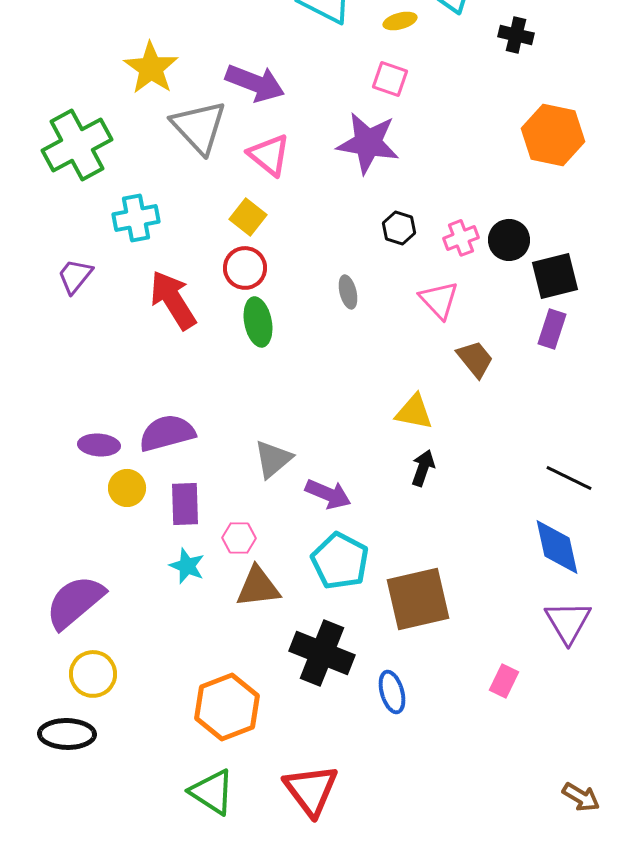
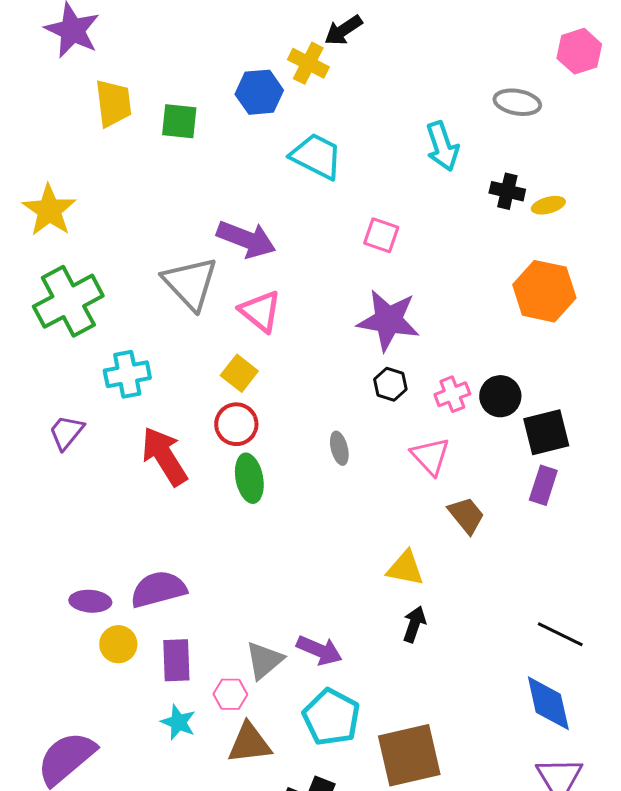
yellow ellipse: (400, 21) -> (548, 205), moved
yellow star: (151, 68) -> (49, 210), moved
purple star: (368, 143) -> (388, 320), moved
gray triangle: (273, 459) -> (264, 660), moved

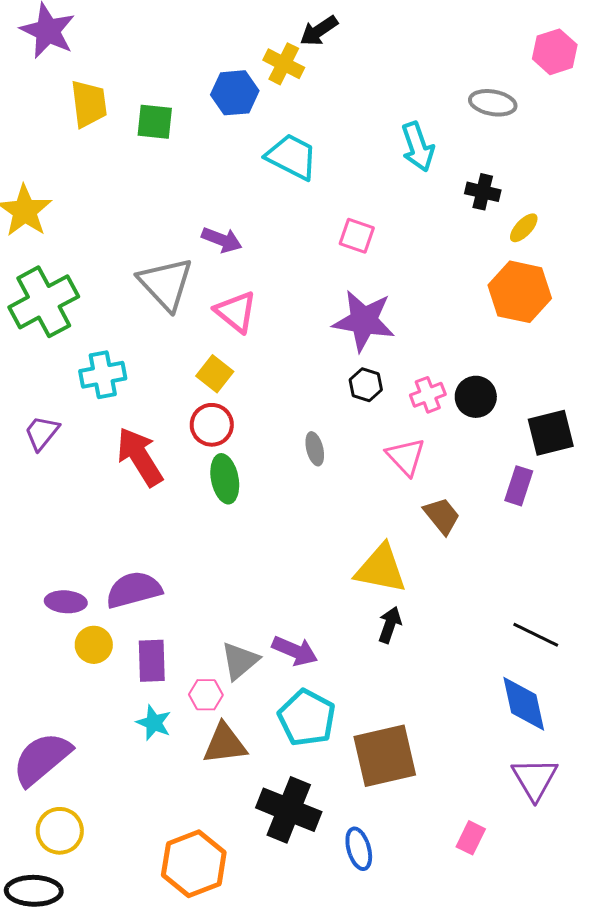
yellow ellipse: (548, 205) -> (524, 228), moved, turned -32
purple arrow: (246, 239) -> (222, 240), size x0.7
black square: (546, 432) -> (551, 433), moved
yellow triangle: (405, 568) -> (381, 569), size x1.4

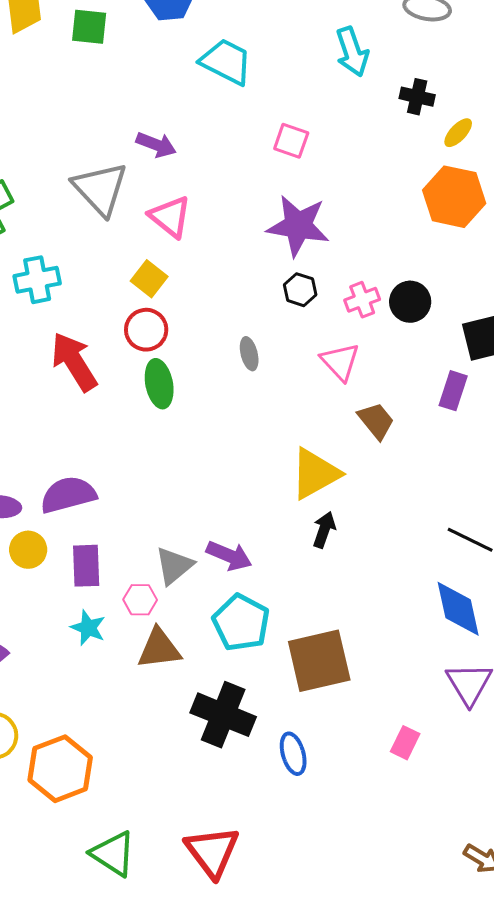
yellow triangle: (381, 569) -> (315, 474), turned -40
orange hexagon: (194, 864) -> (60, 769), moved

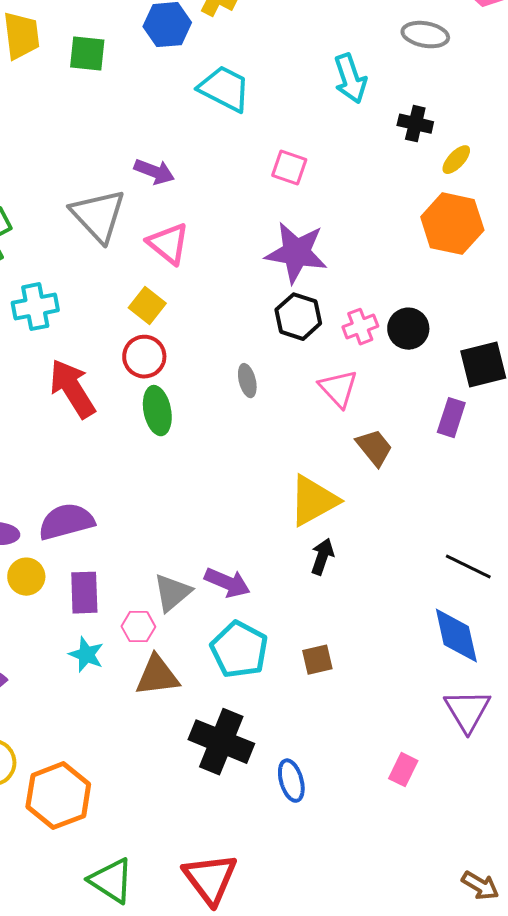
black hexagon: (300, 290) -> (298, 317), size x1.4
brown square: (319, 661) -> (317, 660), moved, size x0.5

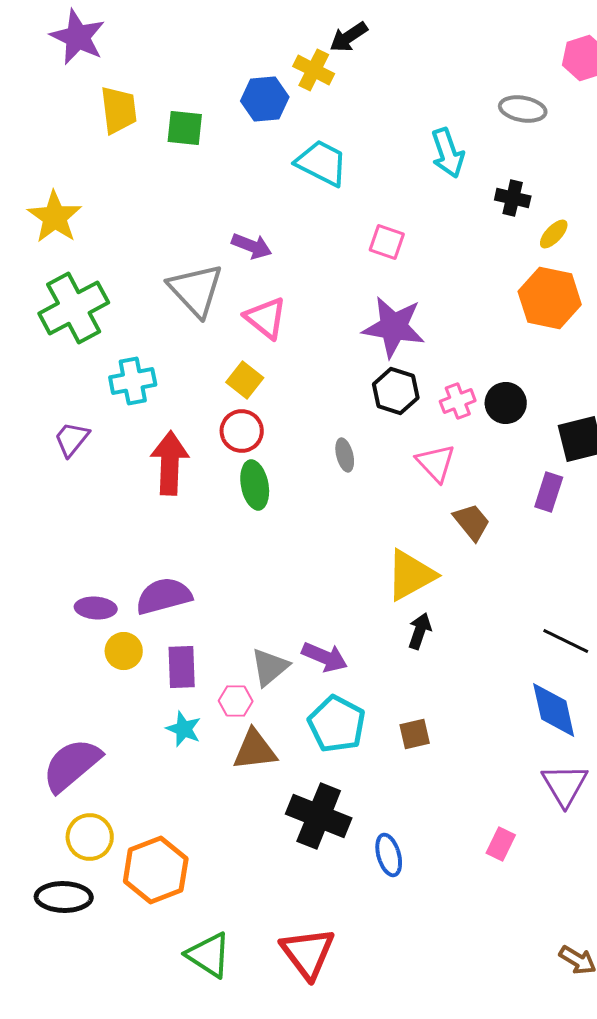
red arrow: (72, 389) -> (170, 463), turned 34

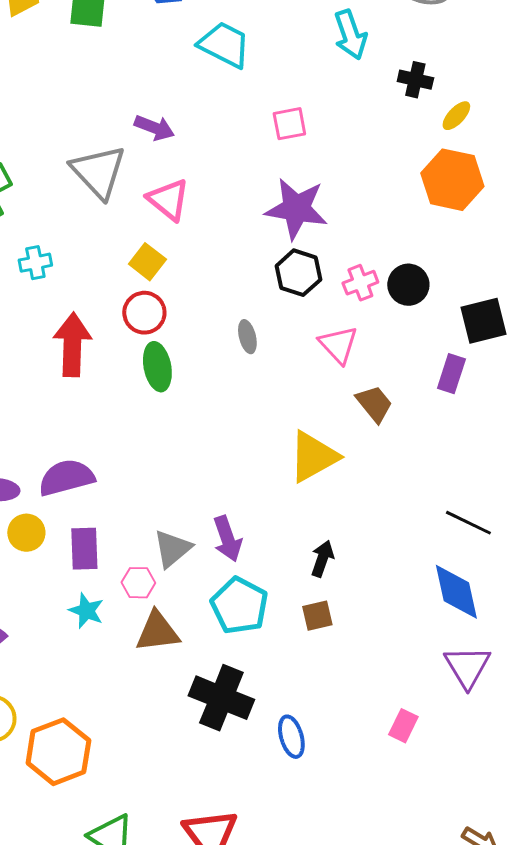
pink square: (387, 242) -> (289, 124), turned -30
cyan cross: (133, 381) -> (35, 263), size x0.7
black arrow: (420, 631) -> (322, 559), moved
purple arrow: (325, 657) -> (227, 539), turned 48

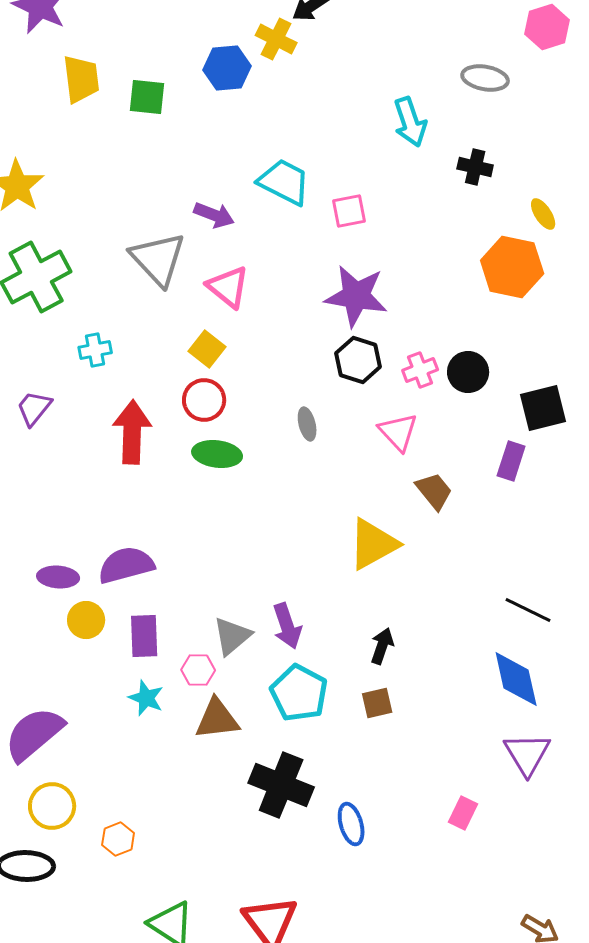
cyan trapezoid: (224, 45) -> (284, 182), moved
yellow ellipse: (456, 116) -> (543, 214), moved, turned -76
green ellipse: (157, 367) -> (217, 454), turned -72
orange hexagon: (58, 752) -> (118, 839), size x0.5

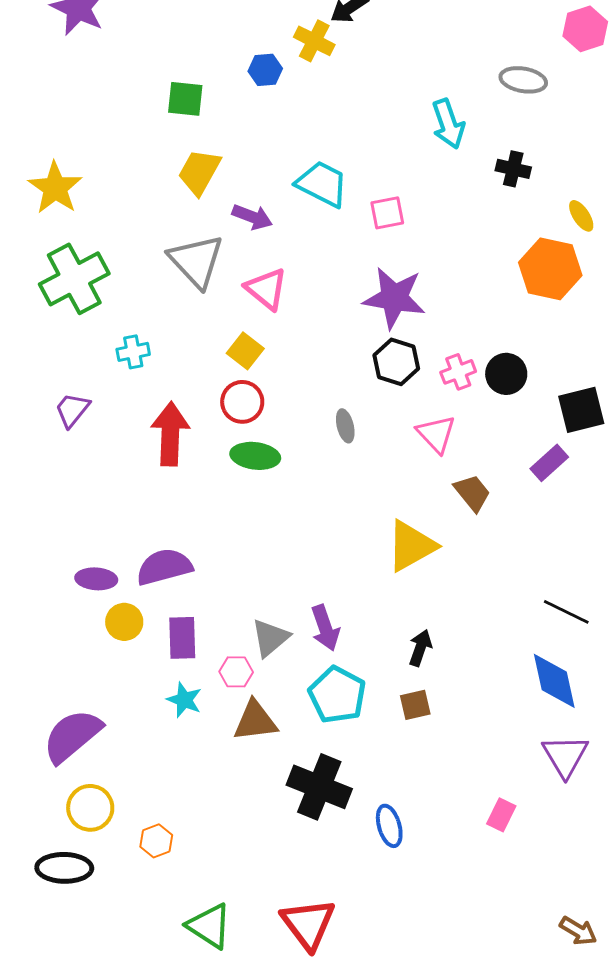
blue hexagon: (227, 68) -> (265, 70), size x0.7
yellow trapezoid: (81, 79) -> (199, 172), moved, turned -144
purple rectangle: (511, 461) -> (549, 463), turned 30

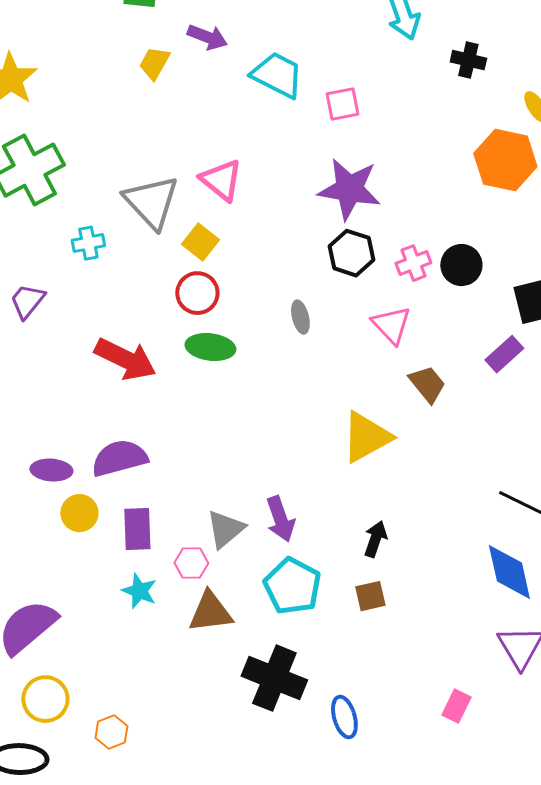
yellow trapezoid: (199, 172) -> (154, 63), size x0.7
purple arrow: (252, 217) -> (207, 37), moved
gray triangle: (196, 261) -> (151, 202), moved
red arrow: (170, 434) -> (125, 359), moved, turned 114

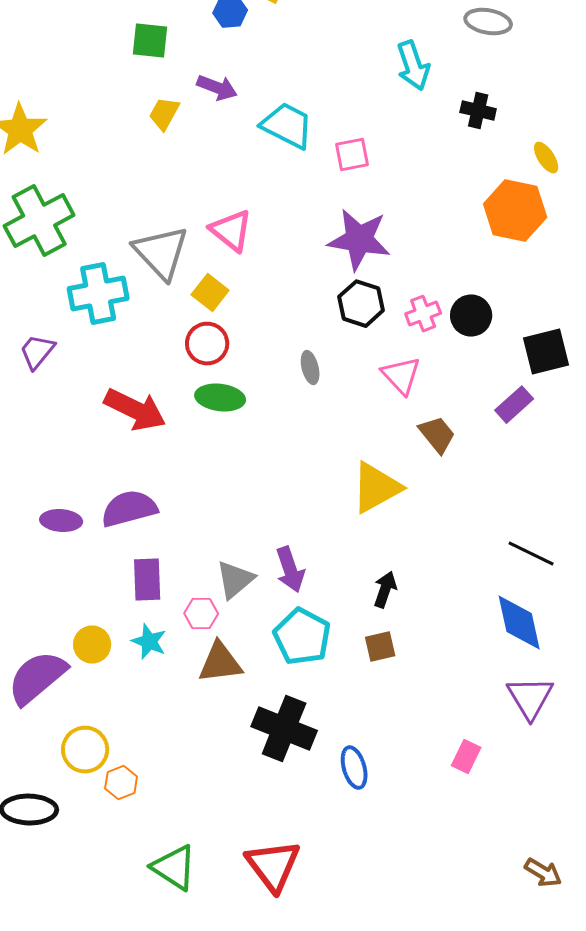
cyan cross: (88, 243) -> (98, 294), size x1.8
yellow circle: (79, 513) -> (92, 645), moved
yellow circle: (45, 699) -> (85, 750), moved

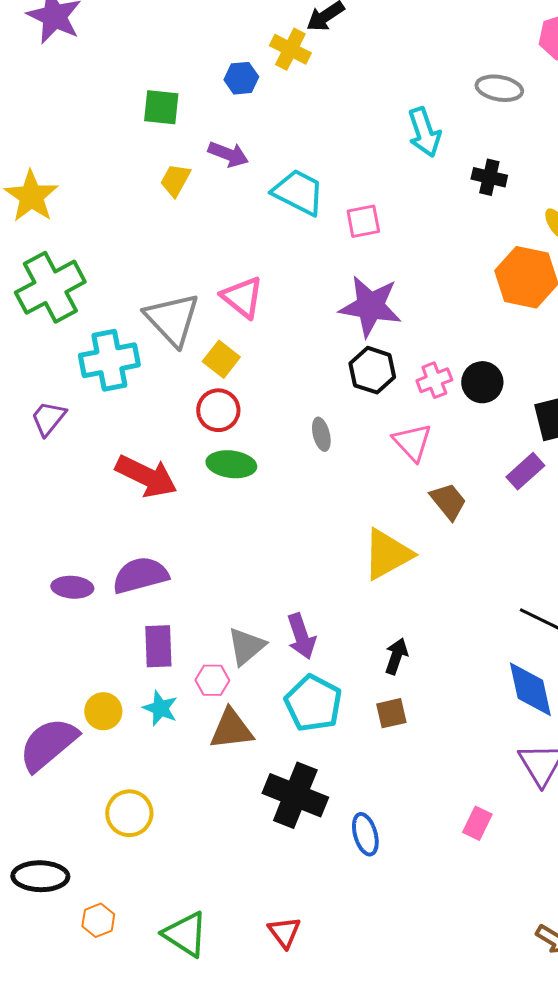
yellow circle: (85, 750) -> (129, 813), moved
orange hexagon: (121, 783) -> (98, 920), moved
red triangle: (273, 866) -> (284, 932), size x0.6

